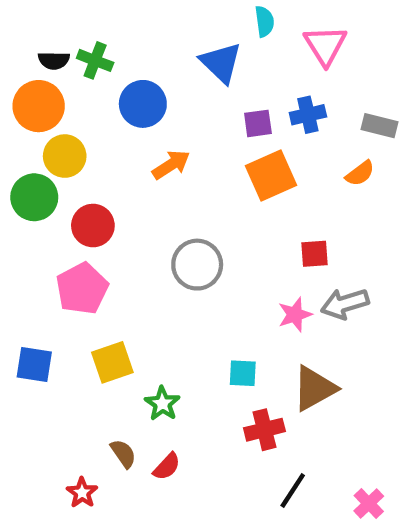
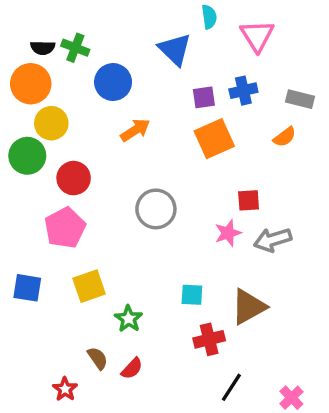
pink star: (295, 315) -> (228, 233), moved

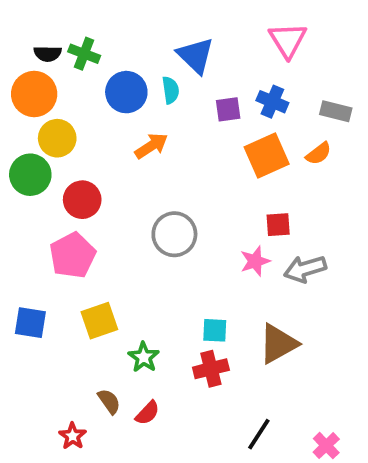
cyan semicircle: (209, 17) -> (171, 90), moved
blue cross: (243, 91) -> (272, 102), turned 36
orange square: (214, 139) -> (267, 155), moved
red cross: (209, 339) -> (211, 369), moved

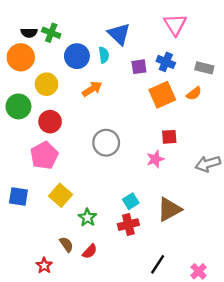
yellow circle: (57, 138) -> (47, 84), moved
gray arrow: (305, 269) -> (208, 164), moved
yellow square: (99, 321) -> (61, 195), turned -30
cyan square: (215, 330) -> (131, 201), turned -35

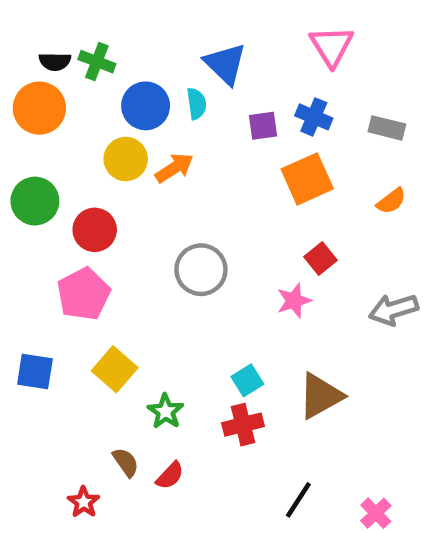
yellow circle: (47, 84) -> (126, 159), moved
orange semicircle: (194, 94) -> (391, 201), moved
red square: (169, 137) -> (320, 259), turned -35

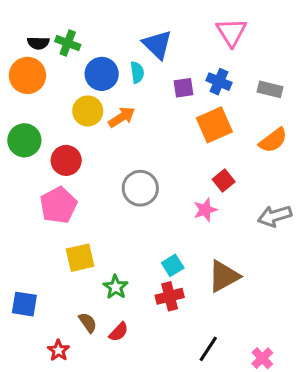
orange semicircle: (391, 201) -> (273, 140), size x1.4
yellow square: (115, 369) -> (80, 258), turned 36
blue square: (35, 371) -> (24, 304), moved

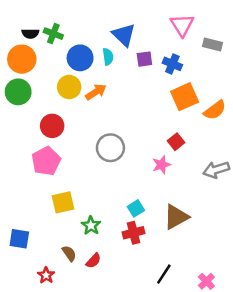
purple square: (184, 88) -> (144, 59), moved
gray rectangle: (270, 89) -> (212, 45), moved
orange square: (214, 125) -> (185, 97), moved
green circle: (24, 140) -> (18, 92), moved

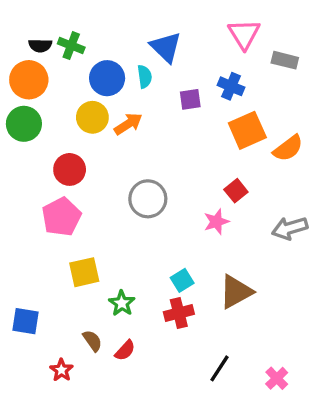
purple square: (144, 59) -> (190, 99), moved

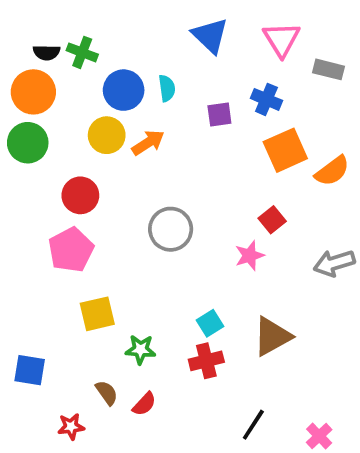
blue triangle: (166, 47) -> (210, 36), moved
green star: (122, 303) -> (141, 350), turned -30
red star: (61, 370) -> (71, 427), turned 30

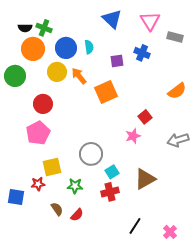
orange circle: (33, 92) -> (33, 49), moved
orange arrow: (148, 143) -> (79, 76), turned -96
orange square: (285, 150) -> (106, 92), moved
gray circle: (171, 229) -> (91, 154), moved
red star: (71, 427) -> (38, 184), moved

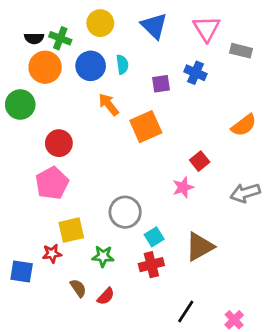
yellow circle: (57, 72) -> (100, 23), moved

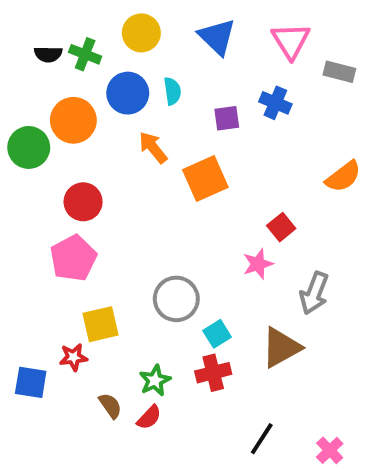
orange circle: (45, 67) -> (73, 120), moved
gray arrow: (245, 193) -> (314, 293), moved, turned -52
green star: (103, 256) -> (155, 380), moved, turned -30

